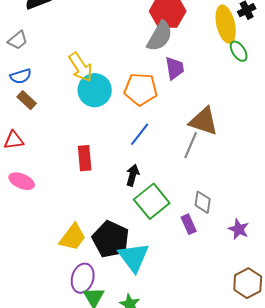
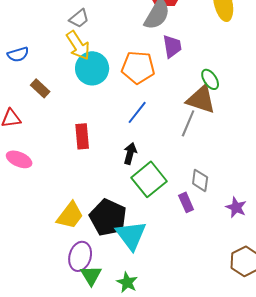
gray trapezoid: (18, 40) -> (79, 18), moved
green ellipse: (239, 51) -> (210, 79), moved
brown rectangle: (27, 100) -> (40, 88), moved

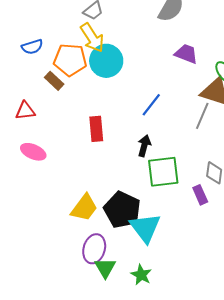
purple trapezoid: (172, 46) -> (186, 54), moved, turned -60
orange pentagon: (138, 67) -> (70, 60), moved
green square: (149, 179) -> (163, 172), turned 32

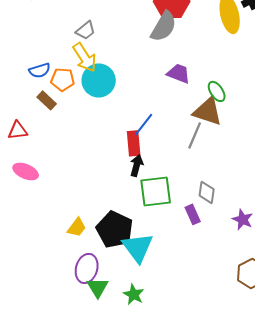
blue semicircle: (32, 47) -> (40, 70), moved
orange pentagon: (70, 60) -> (63, 79), size x0.7
red rectangle: (96, 129) -> (134, 143), moved
yellow trapezoid: (84, 208) -> (77, 227), size x0.7

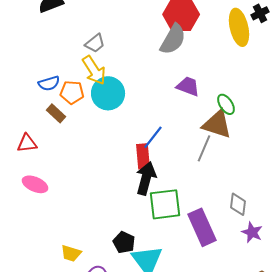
black arrow: (137, 165) -> (146, 178), size x1.5
gray diamond: (207, 192) -> (238, 204), moved
purple rectangle: (193, 214) -> (202, 227), size x1.8
yellow trapezoid: (77, 227) -> (71, 253), moved, turned 70
black pentagon: (115, 229) -> (124, 242), size x0.6

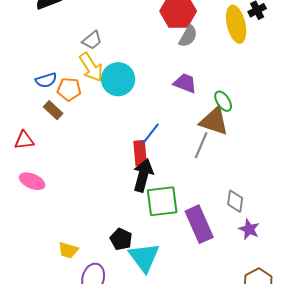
gray semicircle: (173, 39) -> (188, 36), moved, size x0.7
cyan circle: (108, 93) -> (118, 79), moved

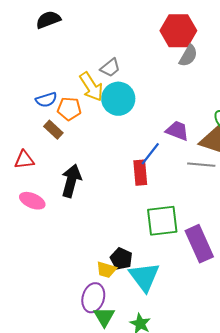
gray trapezoid: (92, 40) -> (110, 68), moved
purple trapezoid: (185, 83) -> (177, 131), moved
gray line: (201, 145) -> (201, 165), turned 72
black arrow: (143, 175) -> (71, 181), moved
yellow trapezoid: (68, 250) -> (106, 270), moved

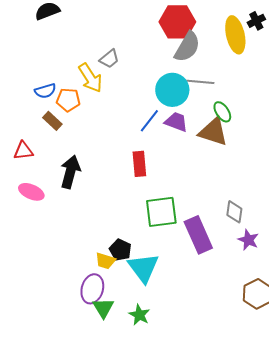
gray semicircle: (188, 56) -> (187, 47), size x1.4
cyan circle: (118, 99) -> (172, 90), moved
blue line: (150, 154) -> (149, 121), moved
gray line: (201, 165) -> (200, 82), moved

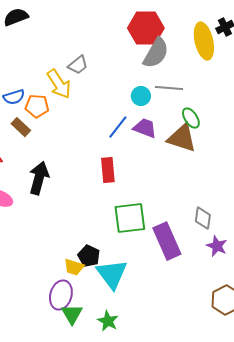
cyan circle: (172, 90) -> (141, 96), size x0.6

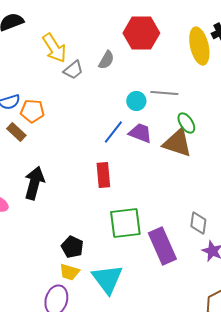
gray semicircle: (156, 53) -> (106, 60), moved, size x0.6
yellow arrow: (59, 84) -> (54, 48), moved
black pentagon: (89, 256) -> (72, 247), moved

